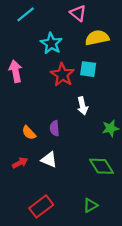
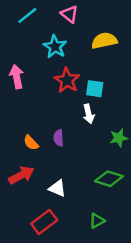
pink triangle: (78, 13) -> (69, 14), moved
cyan square: (88, 69) -> (95, 89), moved
white triangle: (49, 160) -> (57, 188), moved
red arrow: (20, 163) -> (21, 175), size x1.5
green diamond: (102, 166) -> (109, 179), turned -40

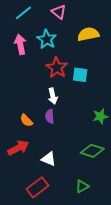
pink arrow: (17, 77) -> (20, 44), moved
white arrow: (89, 114) -> (53, 96), moved

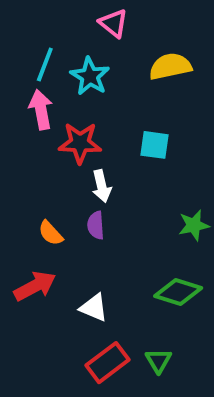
cyan line: (23, 13) -> (45, 64), moved, turned -30
pink arrow: (20, 44) -> (41, 110), moved
red star: (57, 68) -> (80, 143), moved, turned -30
green triangle: (82, 186) -> (158, 361), turned -32
red rectangle: (38, 187) -> (108, 363), moved

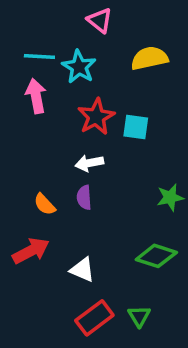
cyan line: (45, 64) -> (39, 57), turned 72
red star: (80, 143) -> (96, 117), moved, turned -30
white arrow: (102, 186) -> (89, 163), turned 92

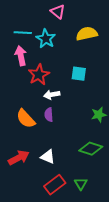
red star: (96, 117) -> (39, 75), moved
orange semicircle: (45, 204) -> (26, 119), size x1.5
red arrow: (31, 251) -> (19, 158), moved

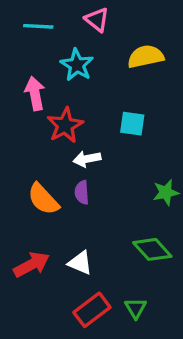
cyan line: (23, 33) -> (38, 26), moved
green diamond: (91, 149) -> (152, 249), turned 30

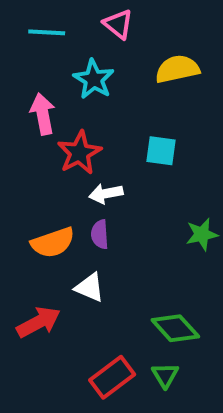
orange semicircle: (43, 199) -> (53, 243), turned -66
green diamond: (152, 249) -> (175, 328), moved
white triangle: (80, 263) -> (90, 287), moved

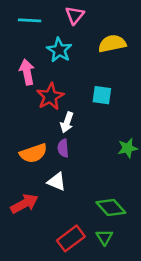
pink triangle: (118, 24) -> (75, 15), turned 30
white arrow: (106, 194) -> (67, 122), turned -60

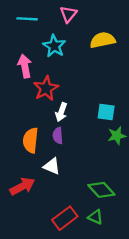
cyan square: (102, 95) -> (106, 112), moved
orange semicircle: (33, 153) -> (31, 140), turned 115
green triangle: (104, 237) -> (95, 217), turned -35

